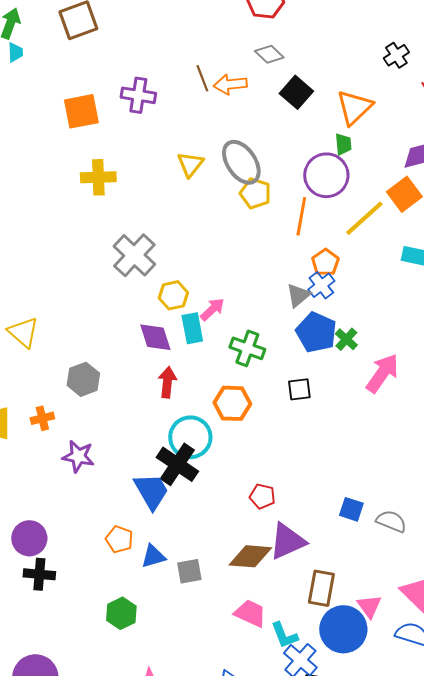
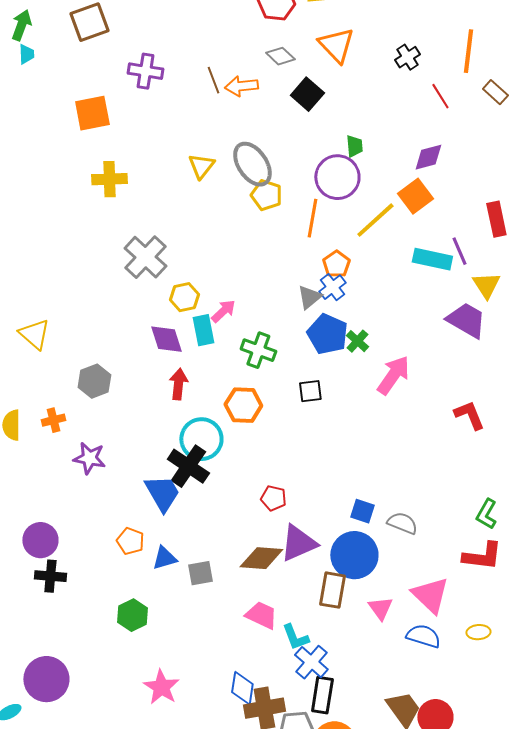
purple cross: (138, 95) -> (145, 71), moved
orange triangle: (354, 107) -> (336, 45), moved, turned -30
blue circle: (343, 629) -> (354, 555), moved

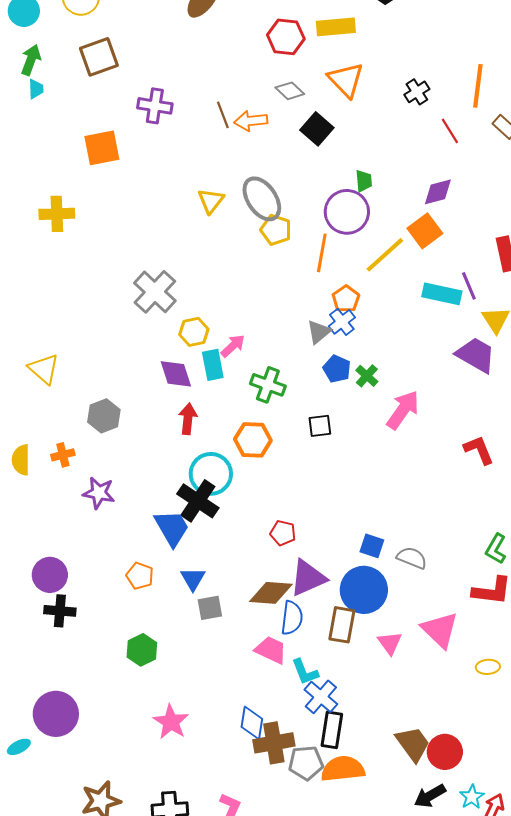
yellow cross: (109, 179) -> (57, 214), moved
blue pentagon: (327, 334) -> (337, 369), size x0.7
blue triangle: (164, 558) -> (193, 579), moved, turned -44
blue semicircle: (423, 636) -> (292, 618), moved, turned 80

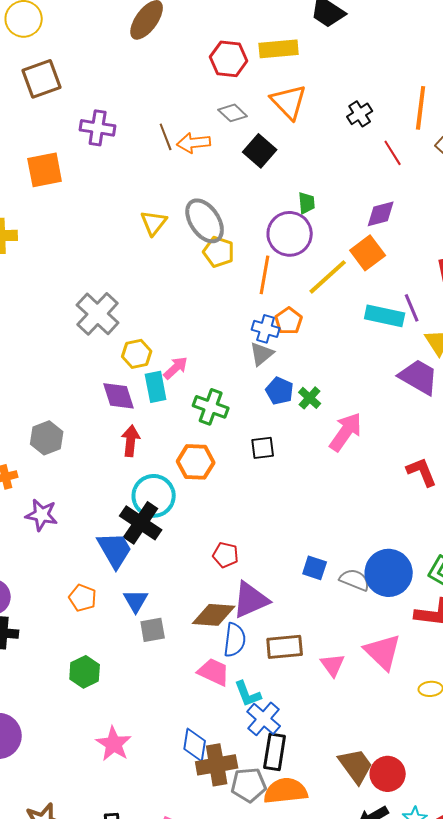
blue cross: (342, 322) -> (266, 329), moved, turned -36
blue circle: (364, 590) -> (389, 573), moved
brown rectangle: (342, 625) -> (285, 647), turned 75

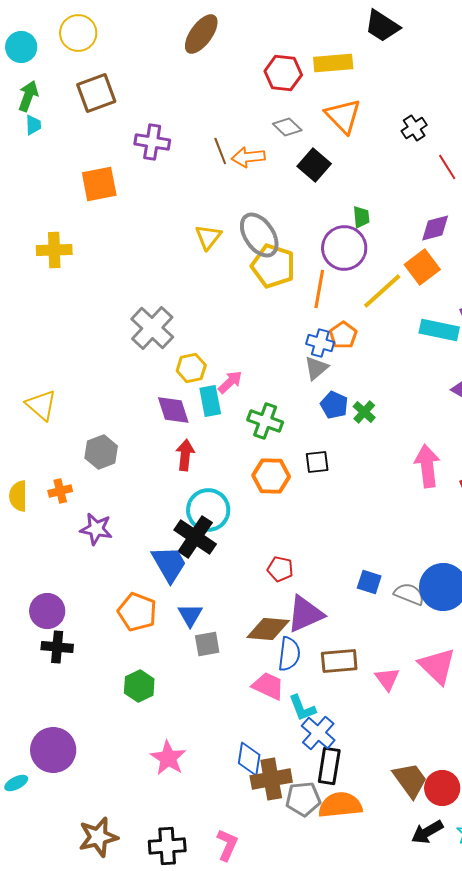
yellow pentagon: (219, 252) -> (273, 266), size x1.4
pink arrow: (346, 432) -> (427, 466), moved, turned -42
orange hexagon: (196, 462) -> (271, 476), moved
orange pentagon: (83, 598) -> (137, 612), size x1.4

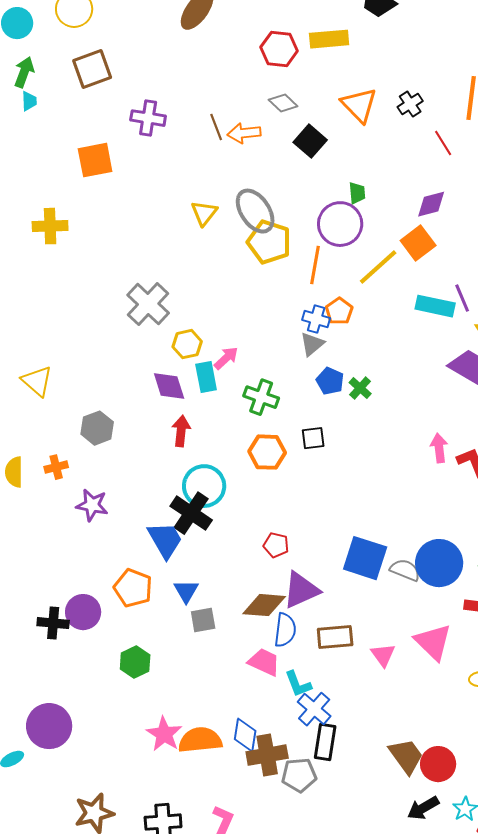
orange triangle: (343, 116) -> (359, 105), moved
pink arrow: (427, 466) -> (439, 448), moved, size x0.7
blue square: (369, 582) -> (365, 558), size x1.8
purple circle: (47, 611) -> (83, 612), moved
orange semicircle: (340, 805) -> (200, 740), moved

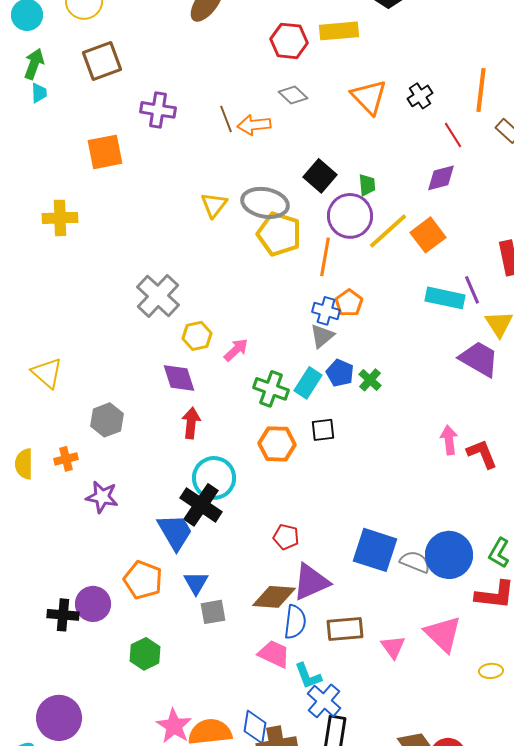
black square: (310, 141) -> (320, 176), moved
purple diamond: (431, 204) -> (441, 178), moved
gray ellipse: (255, 211) -> (265, 203), turned -45
yellow line: (378, 267) -> (388, 231), moved
cyan rectangle: (206, 377) -> (308, 383), moved, turned 44

